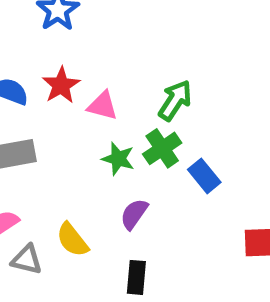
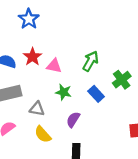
green cross: (162, 148) -> (122, 80), moved
blue rectangle: (204, 176) -> (96, 94), moved
gray triangle: (27, 260) -> (37, 109), moved

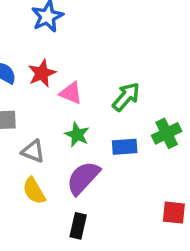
blue rectangle: (96, 94) -> (125, 147), turned -63
purple semicircle: (73, 120) -> (83, 178), size x1.5

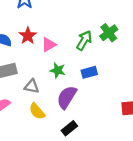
pink triangle: (71, 93) -> (49, 45), turned -42
green cross: (167, 133) -> (109, 33), moved
black rectangle: (78, 226) -> (69, 128), turned 49

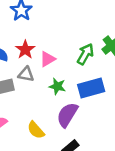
blue rectangle: (89, 72) -> (91, 88), size x1.5
gray triangle: (32, 86) -> (26, 74), moved

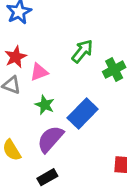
green arrow: (85, 54) -> (82, 51), moved
blue rectangle: (91, 88) -> (83, 114), turned -40

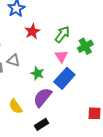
red star: (16, 57) -> (32, 31), moved
pink triangle: (39, 72) -> (61, 56), moved, turned -40

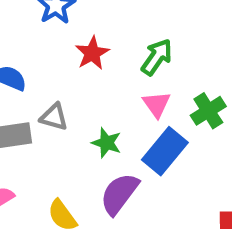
green cross: (85, 46) -> (208, 111), moved

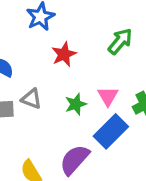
green arrow: (157, 57) -> (120, 41), moved
green star: (107, 143) -> (76, 104), moved, turned 30

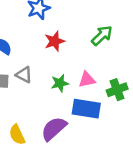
pink triangle: (108, 96) -> (87, 80), turned 42
blue rectangle: (111, 131) -> (86, 109), turned 48

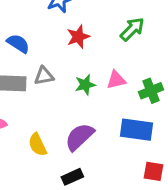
gray triangle: (24, 75) -> (44, 76), turned -36
blue rectangle: (86, 109) -> (137, 130), moved

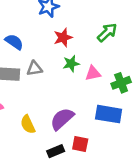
green star: (85, 85) -> (71, 64), moved
red square: (153, 171) -> (80, 144), moved

